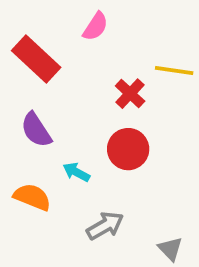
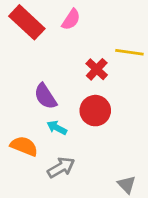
red rectangle: (36, 59) -> (27, 22), moved
purple semicircle: (36, 130) -> (45, 96), moved
gray arrow: (105, 226) -> (61, 168), moved

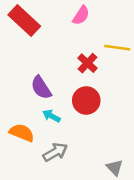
pink semicircle: (71, 19) -> (81, 15), moved

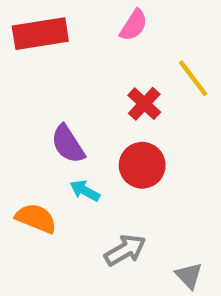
red rectangle: (24, 21) -> (40, 34), turned -52
yellow line: (117, 48) -> (193, 78), turned 45
gray arrow: (55, 152) -> (125, 250), moved

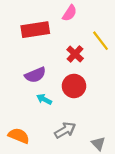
red rectangle: (40, 34) -> (35, 30), moved
purple semicircle: (68, 144) -> (35, 75), turned -80
orange semicircle: (36, 218) -> (19, 136), moved

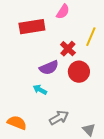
yellow line: (101, 41) -> (91, 37), turned 60
purple semicircle: (35, 75) -> (49, 68), moved
red circle: (74, 86) -> (79, 72), moved

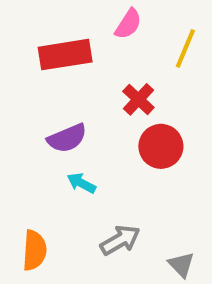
yellow line: (91, 37) -> (185, 48), moved
purple semicircle: (49, 68) -> (67, 138), moved
orange semicircle: (17, 123) -> (34, 250), turned 72

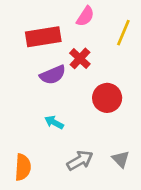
red cross: (138, 99) -> (80, 58), moved
purple semicircle: (67, 138) -> (53, 75), moved
gray triangle: (181, 265) -> (121, 159), moved

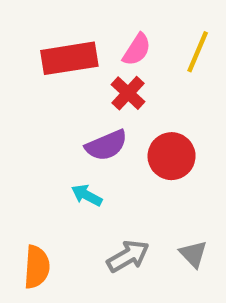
pink semicircle: (85, 16) -> (137, 50), moved
purple semicircle: (53, 75) -> (106, 145), moved

